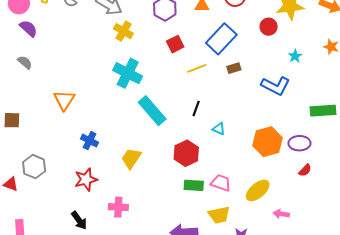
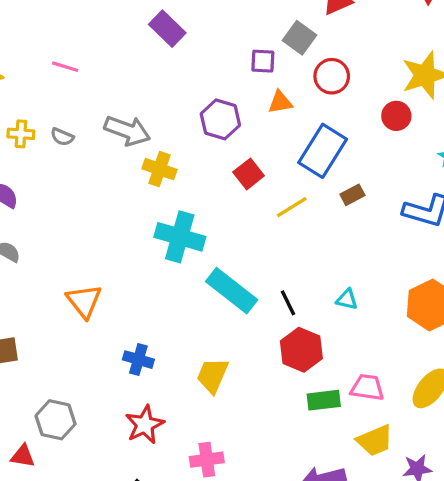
black line: (196, 108) -> (288, 303), moved, turned -35

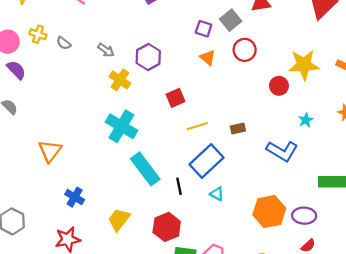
orange triangle: (280, 102) -> (208, 58), turned 35
purple hexagon: (220, 119) -> (148, 57), moved
gray arrow: (127, 131) -> (106, 50), size x0.6
blue rectangle: (323, 151) -> (206, 161), moved
red hexagon: (301, 350) -> (167, 227), moved

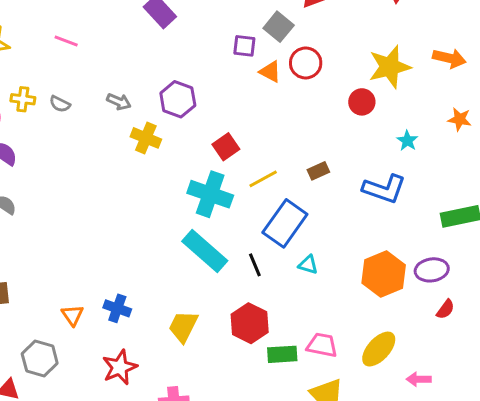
orange triangle: (208, 58) -> (270, 72), moved
cyan cross: (121, 126) -> (210, 194), moved
orange triangle: (50, 151) -> (73, 315), moved, size x0.7

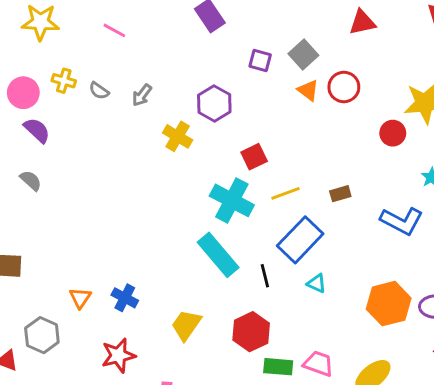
gray square: (279, 27) -> (303, 55), moved
purple square: (244, 46) -> (260, 61), moved
gray arrow: (119, 102) -> (142, 95), moved, turned 95

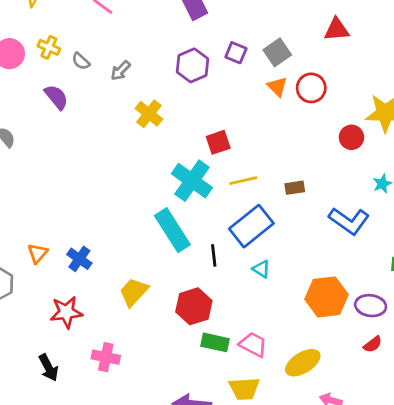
purple hexagon: (214, 103) -> (193, 65), moved
purple semicircle: (37, 130) -> (56, 97), moved

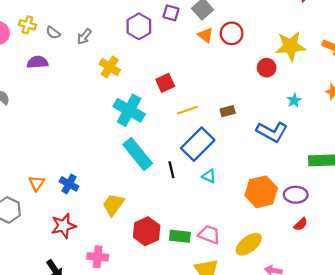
purple semicircle: (56, 97) -> (37, 62), turned -48
cyan cross: (192, 181) -> (129, 110), moved
red hexagon: (194, 306) -> (147, 231), moved

